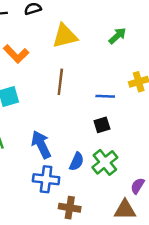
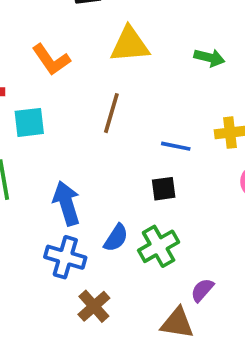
green arrow: (117, 36) -> (209, 58), turned 48
brown cross: (70, 208) -> (94, 306), turned 30

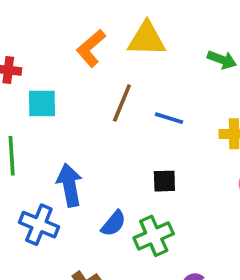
orange L-shape: (51, 60) -> (91, 48), moved, turned 78
blue line: (176, 146) -> (169, 118), moved
blue cross: (65, 257) -> (39, 225), moved

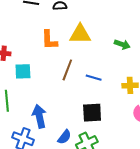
orange L-shape: (91, 48) -> (49, 40), turned -50
black square: (164, 181) -> (92, 113), size x1.5

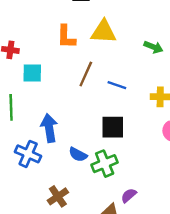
blue semicircle: (64, 137) -> (78, 154), turned 77

